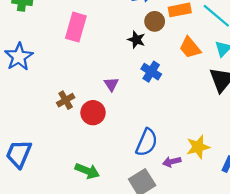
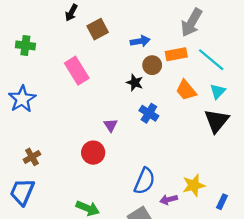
pink rectangle: (76, 27) -> (77, 71), turned -48
brown cross: (66, 100) -> (32, 157), moved

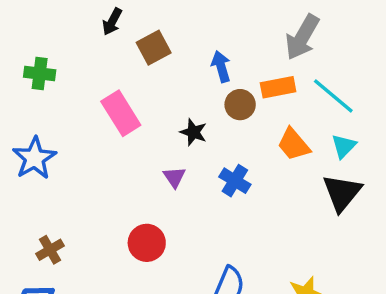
blue arrow: (140, 41) -> (221, 67), turned -96
black star: (135, 83) -> (193, 132), moved
purple triangle: (111, 125) -> (174, 177), moved

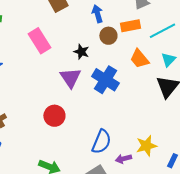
cyan line: (333, 96) -> (162, 31), turned -68
purple triangle: (174, 177) -> (70, 78), size x1.6
blue cross: (235, 181) -> (105, 80), size x1.5

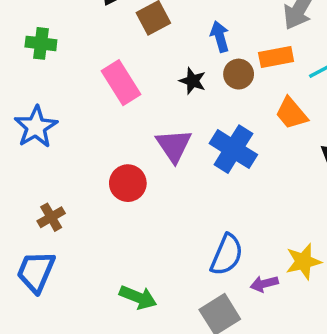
black star: (81, 52) -> (193, 81), moved
red circle: (54, 116) -> (128, 183), moved

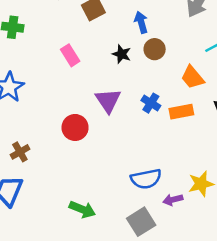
orange rectangle: (276, 57) -> (181, 112), moved
pink rectangle: (121, 83) -> (70, 55), size x0.7
blue cross: (233, 149) -> (151, 103), size x0.6
blue semicircle: (227, 255) -> (146, 179), turned 56

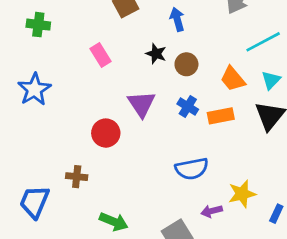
brown circle: (155, 49) -> (186, 64), moved
brown cross: (20, 152) -> (77, 177), moved, turned 36
blue semicircle: (146, 179) -> (192, 169), moved

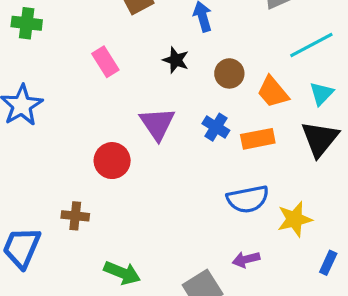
brown circle: (186, 64) -> (229, 73), moved
blue semicircle: (192, 169) -> (248, 199), moved
yellow star: (242, 194) -> (295, 219), moved

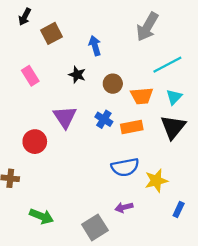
orange trapezoid: (273, 92) -> (142, 96), turned -55

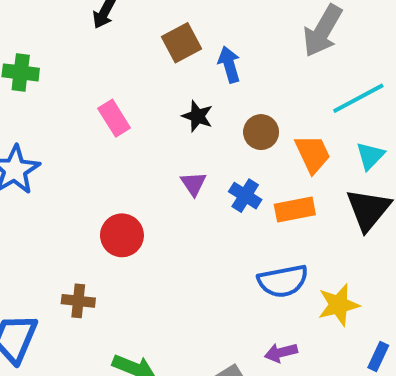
brown square: (51, 33) -> (182, 43), moved
orange trapezoid: (142, 96) -> (313, 154), turned -110
purple triangle: (65, 117) -> (193, 184), moved, size x0.6

